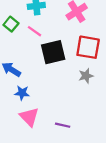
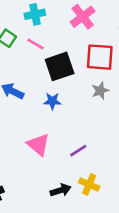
blue star: (22, 93) -> (52, 101), moved
purple line: (63, 125) -> (78, 151), turned -40

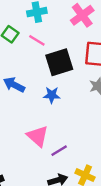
purple line: (78, 151) -> (59, 151), moved

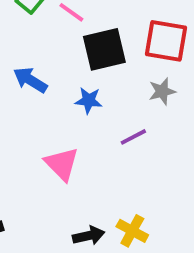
purple line: (59, 151) -> (133, 137), moved

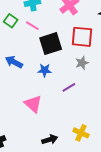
yellow cross: (132, 231) -> (81, 133), moved

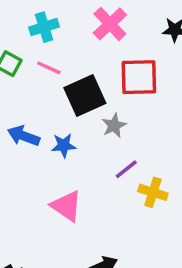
gray star: (82, 63) -> (114, 126), moved
blue star: (45, 70) -> (64, 145), moved
yellow cross: (81, 133) -> (153, 192), moved

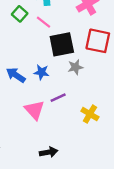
blue arrow: (24, 136) -> (16, 75), moved
purple line: (126, 169) -> (58, 98), moved

